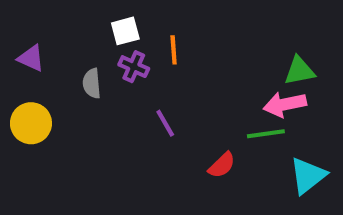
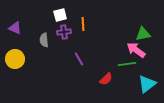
purple cross: (134, 67) -> (64, 32), turned -32
pink arrow: (285, 104) -> (136, 50), turned 48

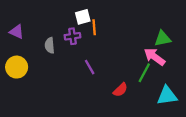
white square: (60, 15) -> (83, 17), moved
green line: (127, 64) -> (144, 73), turned -54
cyan triangle: (147, 84) -> (167, 96), turned 30

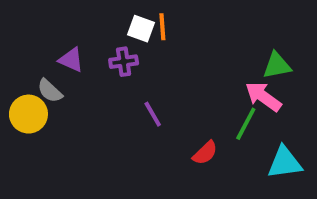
white square: (83, 17) -> (141, 29), turned 35
orange line: (94, 27) -> (162, 27), moved
purple triangle: (17, 32) -> (71, 60), moved
gray semicircle: (50, 45) -> (50, 91), moved, turned -42

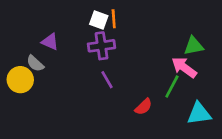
purple cross: (124, 62) -> (102, 46), moved, size x1.4

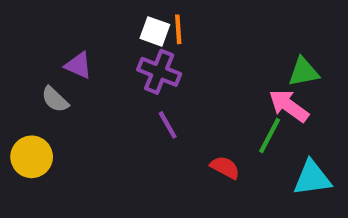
purple cross: (102, 46) -> (159, 72), turned 30
yellow circle: (20, 80) -> (32, 157), moved
red semicircle: (144, 107) -> (225, 167), turned -108

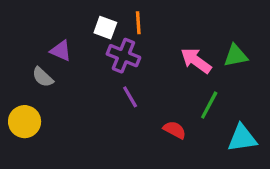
white square: (155, 31) -> (105, 28), moved
pink arrow: (289, 106) -> (196, 61), moved

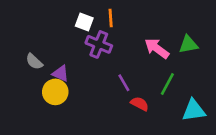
purple triangle: (61, 51) -> (61, 73), moved
purple line: (130, 97) -> (124, 83), moved
yellow circle: (25, 122) -> (55, 92), moved

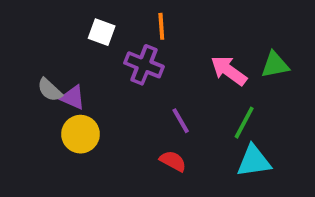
white square: (84, 22) -> (102, 32), moved
purple triangle: (61, 73) -> (73, 98), moved
red semicircle: (140, 104) -> (173, 161), moved
cyan triangle: (194, 110) -> (254, 161), moved

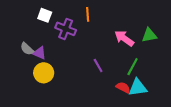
white square: (102, 32) -> (45, 15), moved
purple cross: (144, 65) -> (66, 29), moved
red semicircle: (173, 161) -> (123, 87), moved

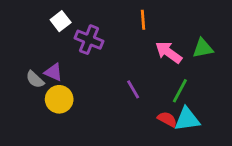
orange line: (88, 14) -> (143, 20), moved
white square: (45, 15) -> (61, 21), turned 32
gray semicircle: (27, 49) -> (35, 79), moved

